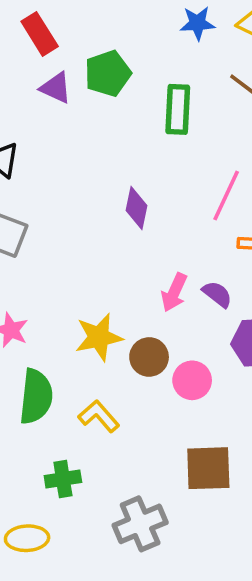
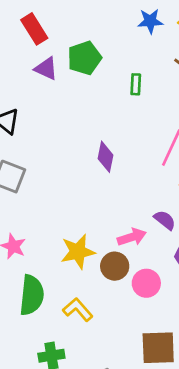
green rectangle: (178, 109) -> (136, 84), size x0.6
pink arrow: (174, 292) -> (132, 237), moved, turned -132

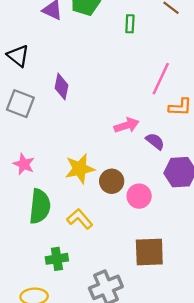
purple diamond: (105, 157) -> (61, 87), moved
pink arrow: (132, 237) -> (127, 125), moved

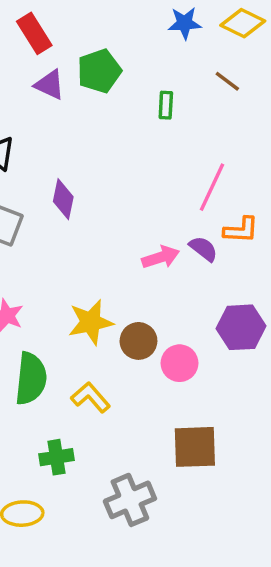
purple semicircle: (155, 141) -> (203, 249), moved

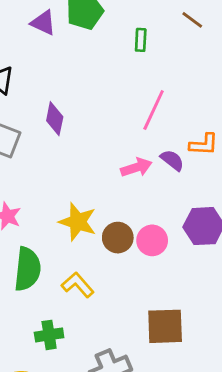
pink line: (212, 187) -> (154, 110), moved
yellow star: (91, 322) -> (78, 222), turned 30
pink circle: (180, 363) -> (152, 240), moved

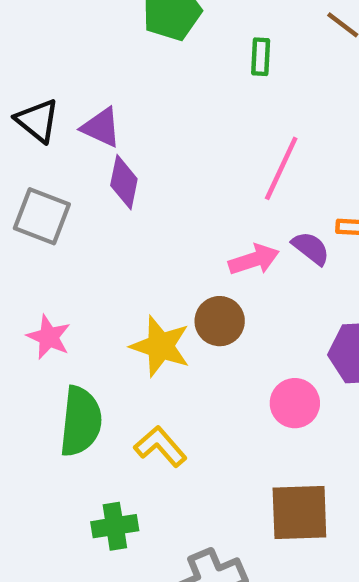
purple triangle: (43, 23) -> (101, 127), moved
brown circle: (118, 238) -> (220, 321), moved
pink circle: (152, 240) -> (295, 403), moved

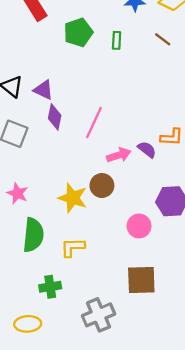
green rectangle: (261, 57) -> (117, 40), moved
pink line: (281, 168) -> (94, 123), moved
yellow L-shape: (160, 446) -> (73, 247), turned -50

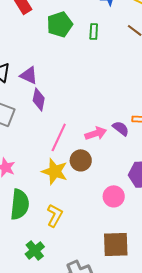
pink line: (94, 123) -> (59, 137), moved
yellow L-shape: (73, 247) -> (55, 215), turned 120
green cross: (50, 287) -> (35, 250), turned -30

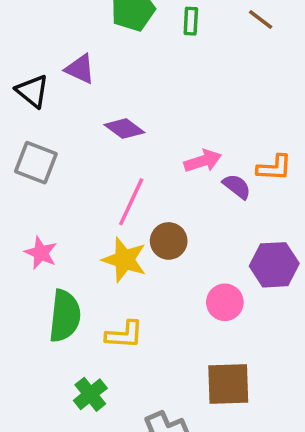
purple triangle: (29, 75) -> (80, 69), moved
purple diamond: (39, 99) -> (124, 129), moved, turned -65
pink arrow: (96, 133) -> (203, 161), moved
yellow L-shape: (55, 215) -> (124, 335), turned 65

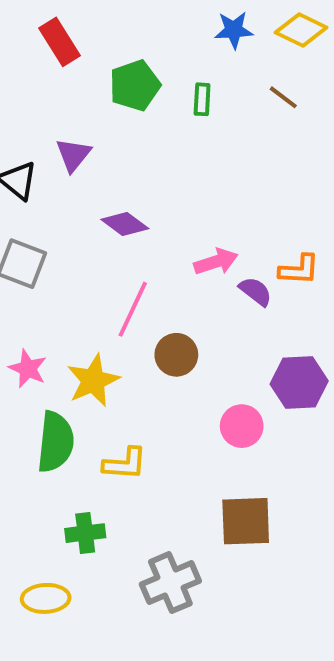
purple triangle: (80, 69) -> (73, 155), turned 44
yellow star: (124, 260) -> (93, 381), moved, turned 30
green cross: (90, 394) -> (85, 533), turned 32

